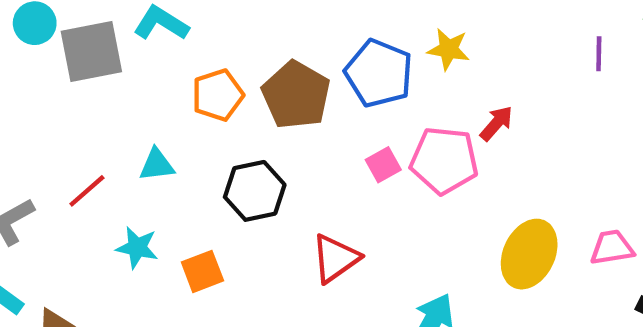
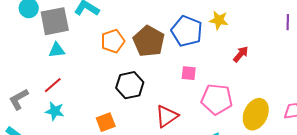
pink pentagon: (444, 160) -> (217, 99), moved
cyan triangle: (157, 165) -> (57, 50), moved
pink square: (383, 165) -> (189, 73), turned 35
cyan star: (137, 248) -> (55, 111), moved

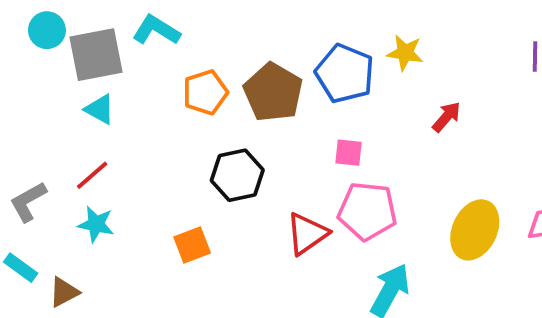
cyan triangle: (57, 50) -> (100, 109), turned 36
pink pentagon: (217, 99) -> (367, 211), moved

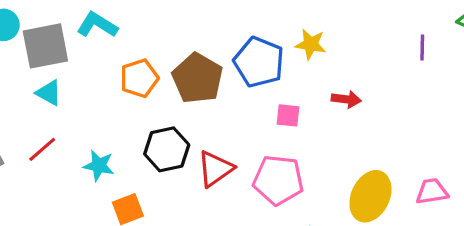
red arrow: (446, 117) -> (346, 99), turned 56
pink square: (348, 153) -> (288, 115), moved
cyan star: (96, 224) -> (99, 166), moved
red triangle: (307, 234) -> (215, 169), moved

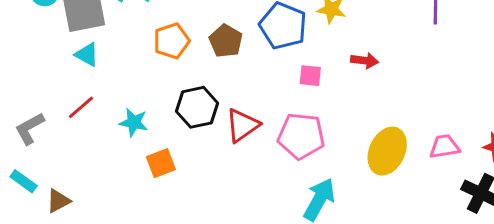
brown pentagon: (197, 78) -> (226, 41), size x0.7

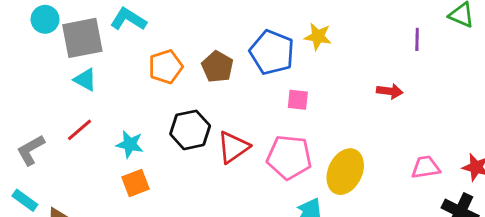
red arrow: (365, 61) -> (390, 91), moved
yellow ellipse: (387, 151) -> (345, 172), moved
orange square: (161, 163) -> (136, 183), moved

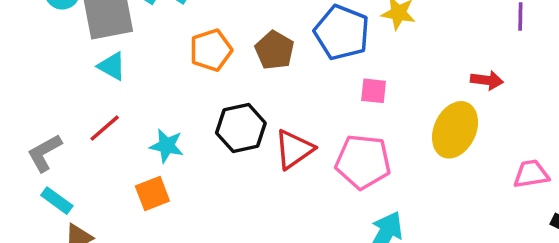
yellow ellipse: (345, 172) -> (455, 130), moved
orange square: (136, 183) -> (152, 193), moved
cyan rectangle: (25, 200) -> (57, 201), moved

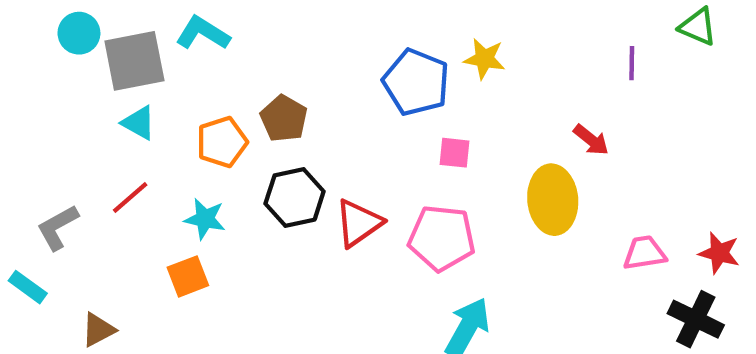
orange pentagon: (211, 50) -> (222, 142), moved
brown pentagon: (275, 50) -> (284, 119), moved
red arrow: (487, 80) -> (591, 140), turned 32
yellow ellipse: (455, 130) -> (553, 200), turned -30
cyan rectangle: (57, 201) -> (28, 287), moved

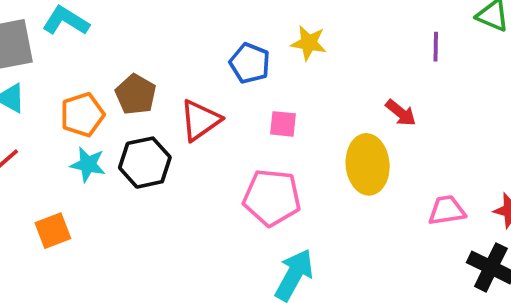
blue pentagon: (416, 82) -> (250, 63), size x0.7
cyan star: (205, 219) -> (88, 164), moved
red triangle: (359, 223) -> (200, 120), moved

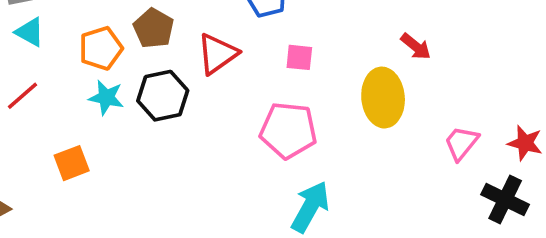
pink trapezoid: (447, 210) -> (461, 143), turned -42

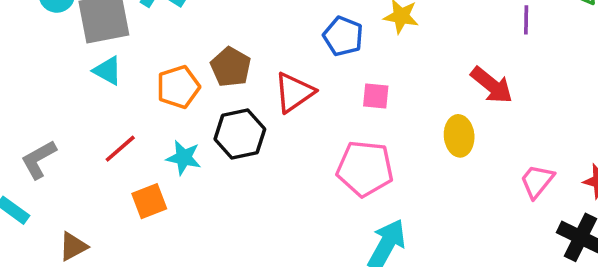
red arrow: (416, 47) -> (492, 85), size x1.4
red line: (22, 96) -> (120, 149), moved
cyan star: (106, 98) -> (184, 158), moved
yellow ellipse: (383, 98) -> (459, 136), size x0.7

